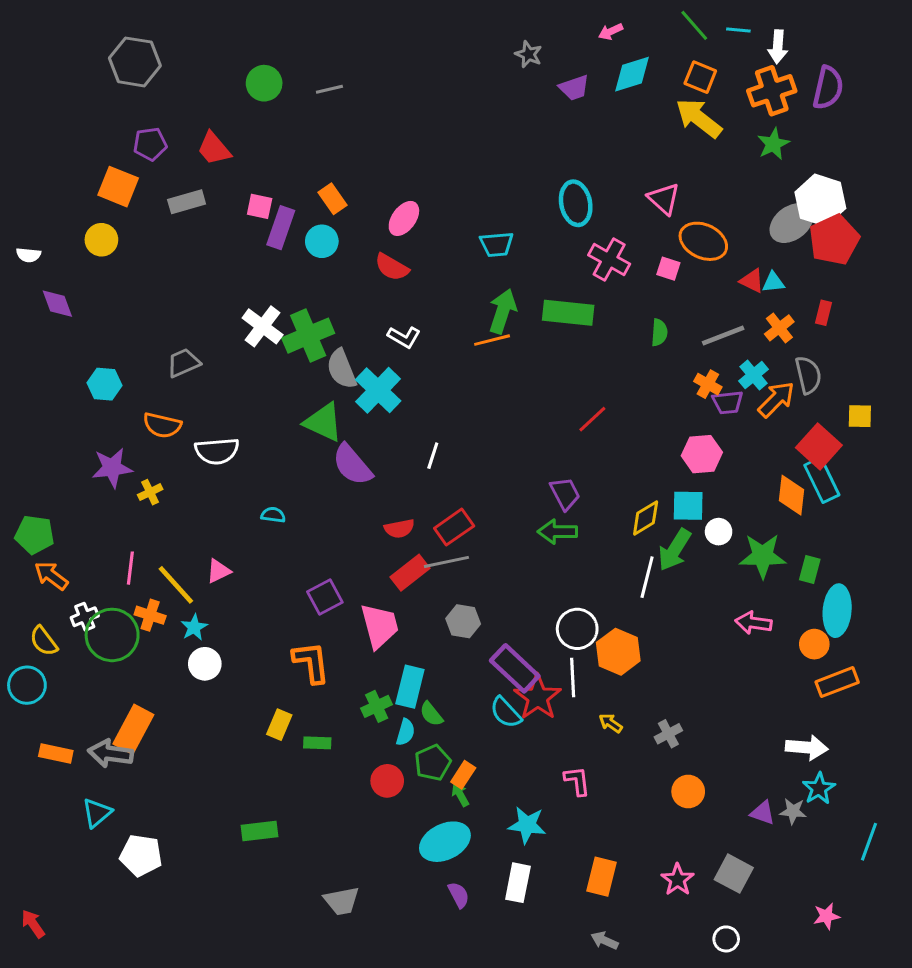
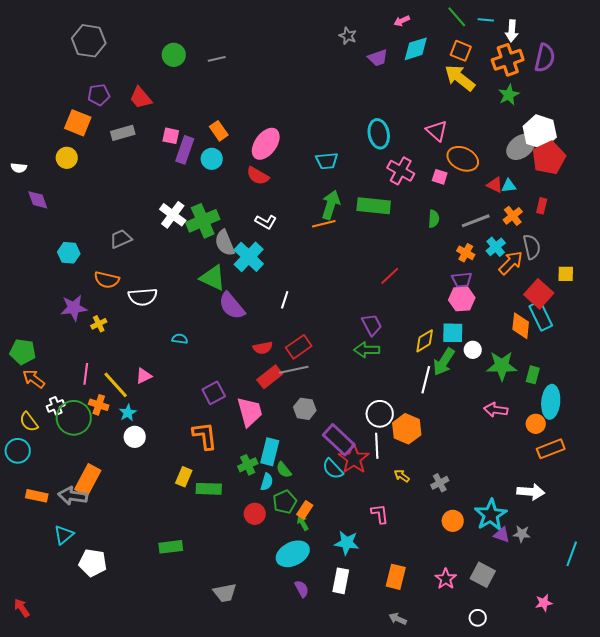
pink ellipse: (404, 218) -> (266, 144), size x1.4
purple trapezoid: (728, 402) -> (462, 280), moved
green rectangle: (317, 743) -> (209, 489), size x1.4
cyan star: (819, 788) -> (491, 515), moved, size x1.5

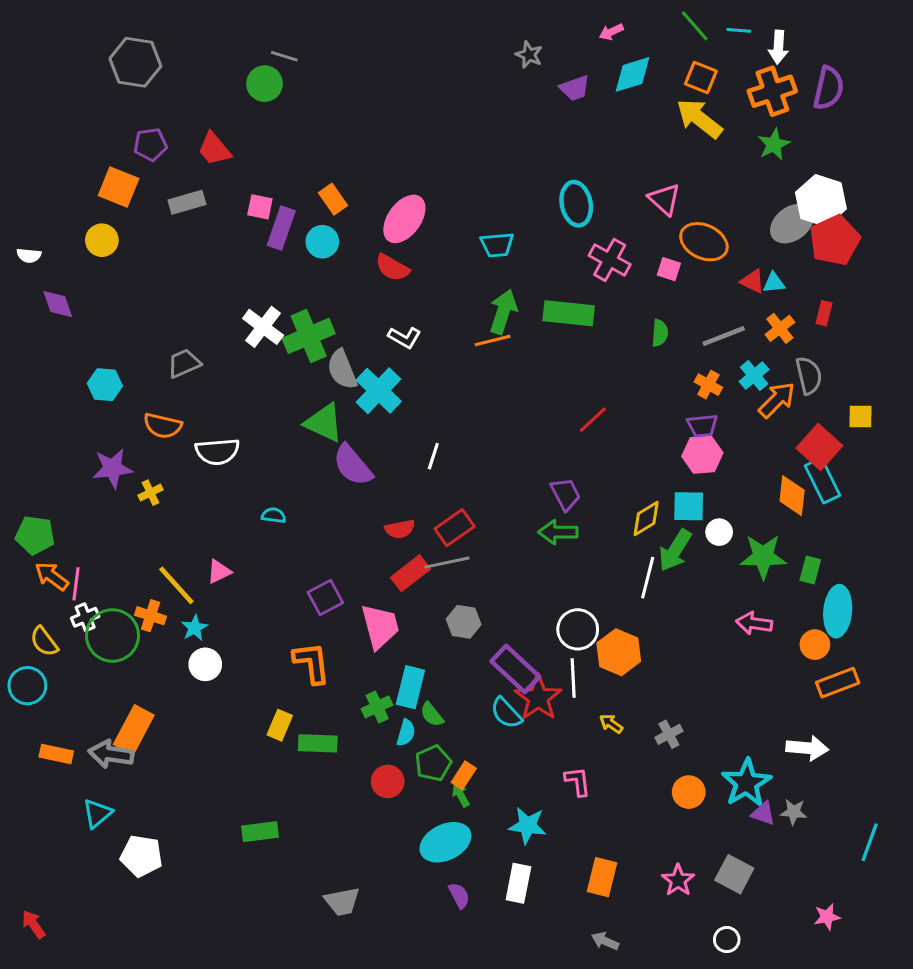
gray line: (217, 59) -> (284, 56), moved, turned 30
pink line: (86, 374) -> (76, 584), moved

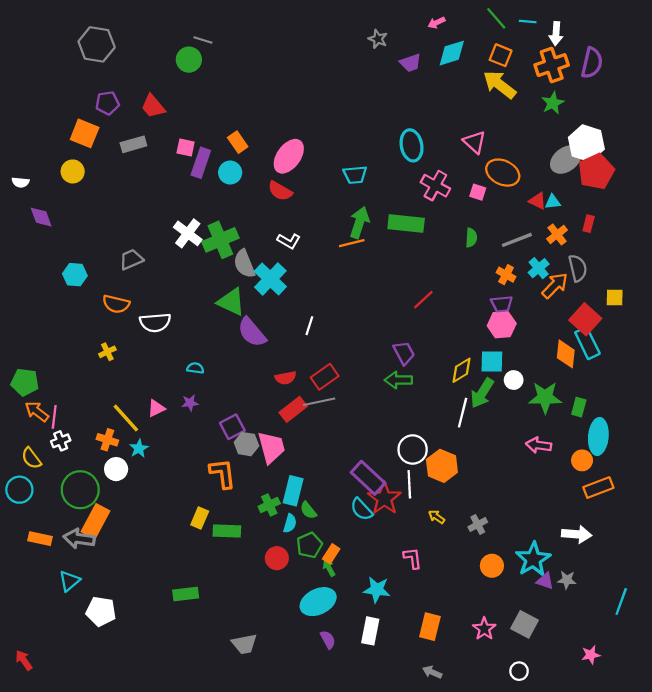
purple star: (113, 468) -> (190, 403), moved, size x0.6
gray hexagon: (464, 622) -> (246, 444), moved
green circle: (113, 635) -> (80, 490), moved
white circle: (205, 664) -> (116, 469), moved

